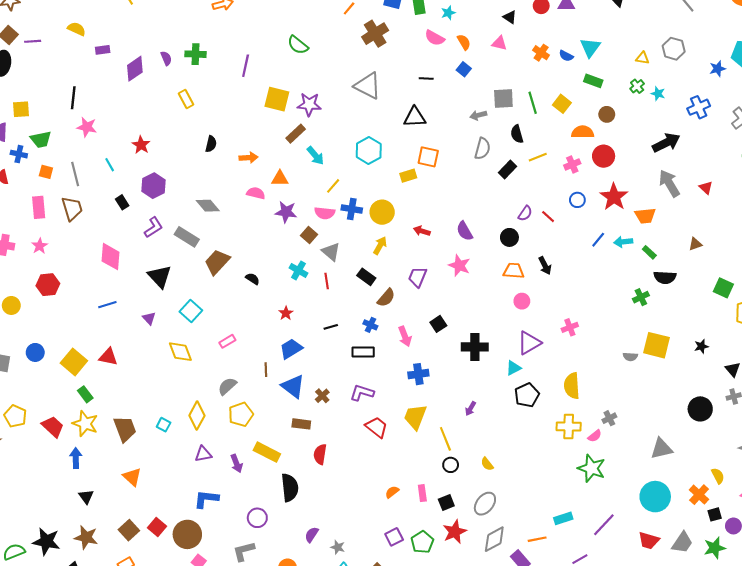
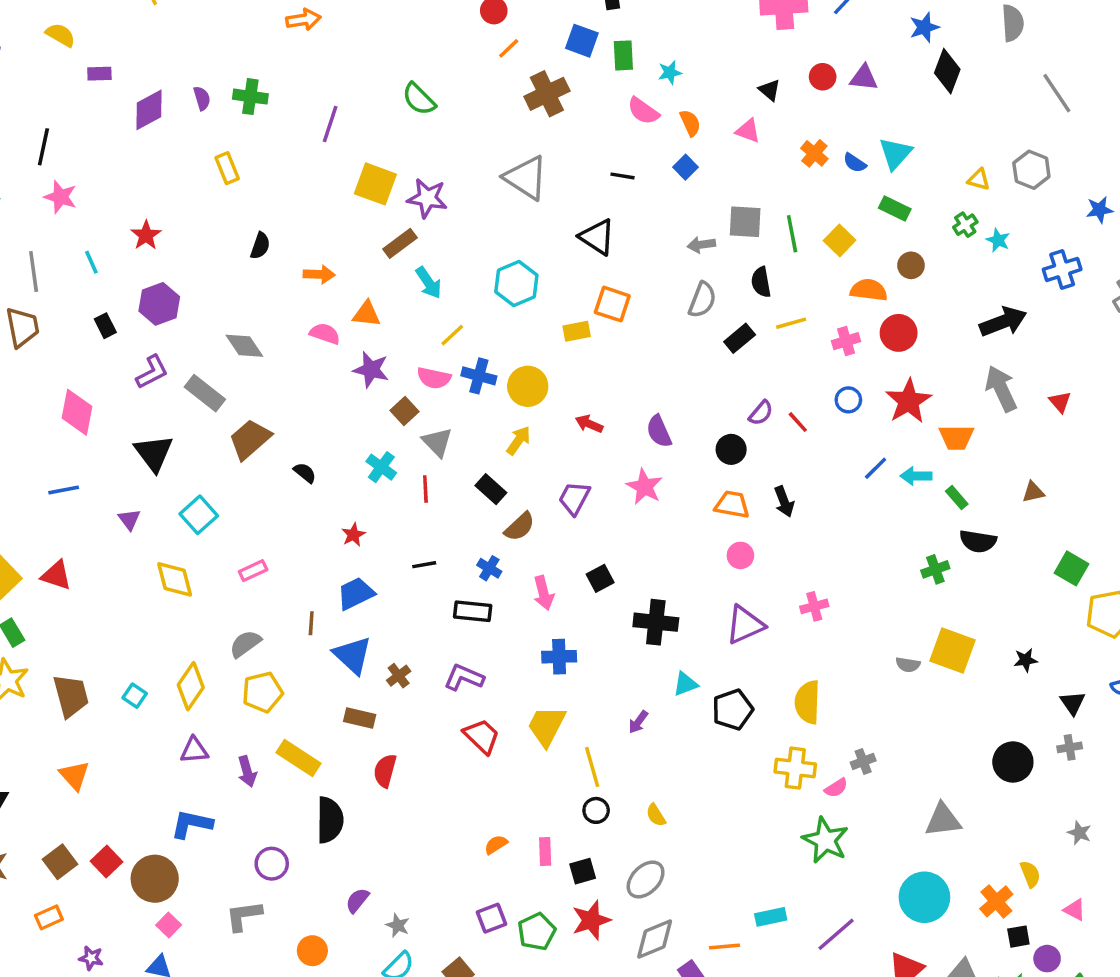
black triangle: (415, 117) -> (597, 237), turned 30
cyan triangle: (513, 368) -> (685, 684), moved

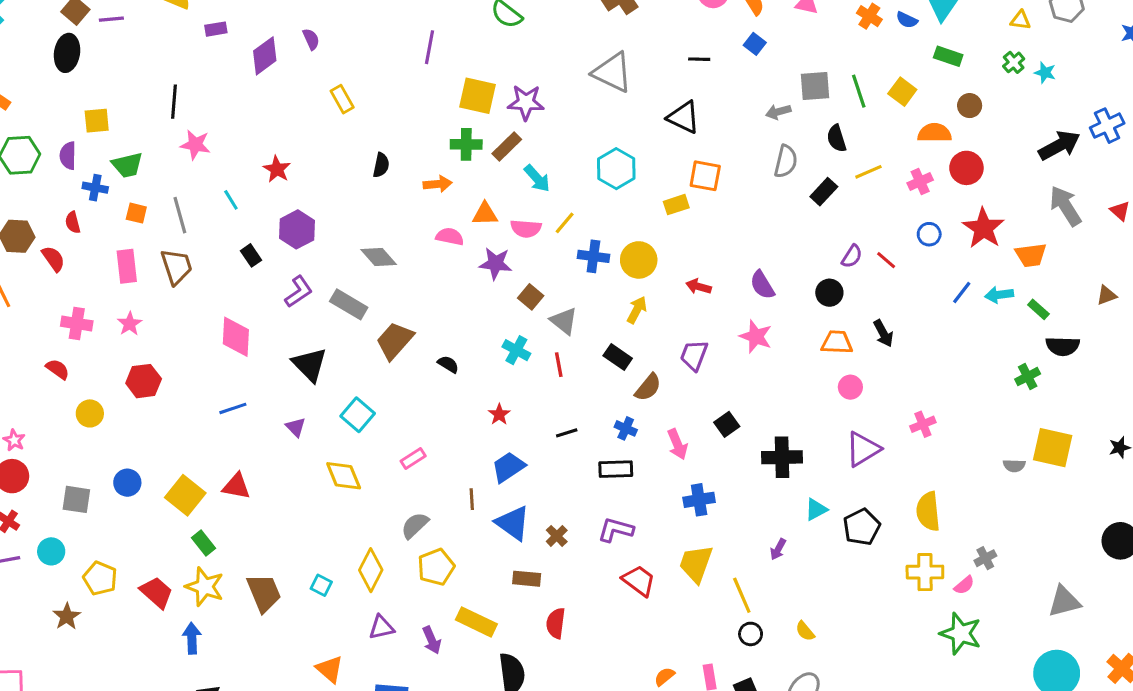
green cross: (250, 97) -> (466, 144), moved
blue cross: (1062, 269) -> (1107, 126), moved
pink semicircle: (434, 378) -> (526, 228), moved
orange triangle: (74, 775) -> (330, 669), moved

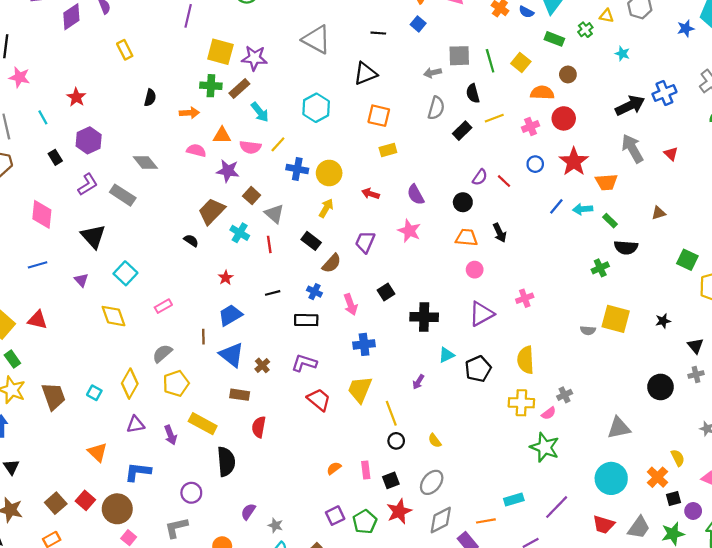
green cross: (1014, 62) -> (585, 30), moved
black triangle: (683, 117) -> (365, 74), turned -50
yellow rectangle: (676, 205) -> (388, 150), moved
brown trapezoid: (395, 341) -> (212, 211), moved

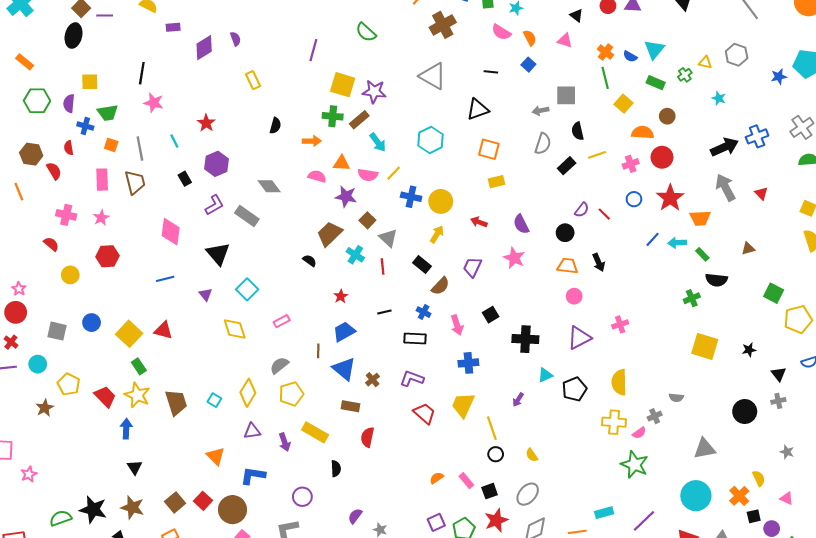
green line: (490, 61) -> (605, 78), moved
gray semicircle: (588, 330) -> (676, 398), moved
black semicircle: (226, 462) -> (336, 469), size x0.6
pink rectangle: (366, 470) -> (466, 481), turned -35

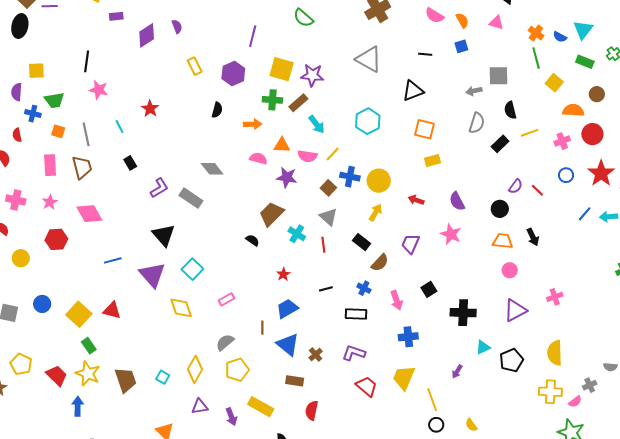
blue square: (528, 65) -> (461, 46), turned 32
purple hexagon: (217, 164) -> (233, 73), moved
brown square: (367, 220) -> (328, 188), moved
pink diamond: (171, 232) -> (89, 214), moved, turned -36
purple triangle: (206, 294) -> (152, 275), size x2.0

